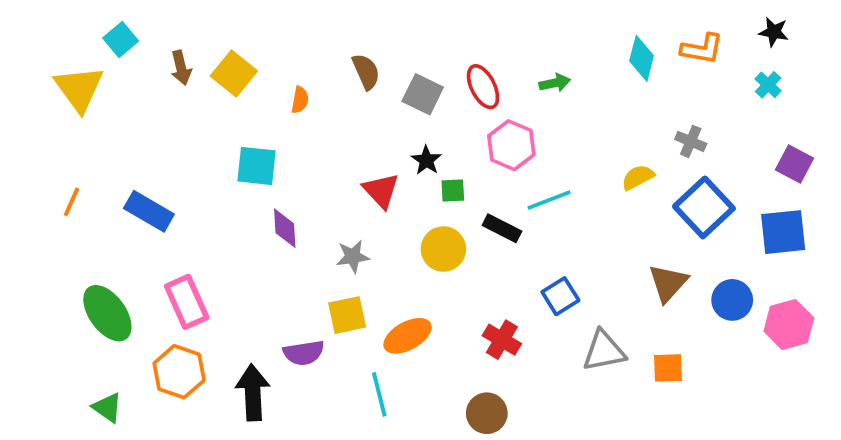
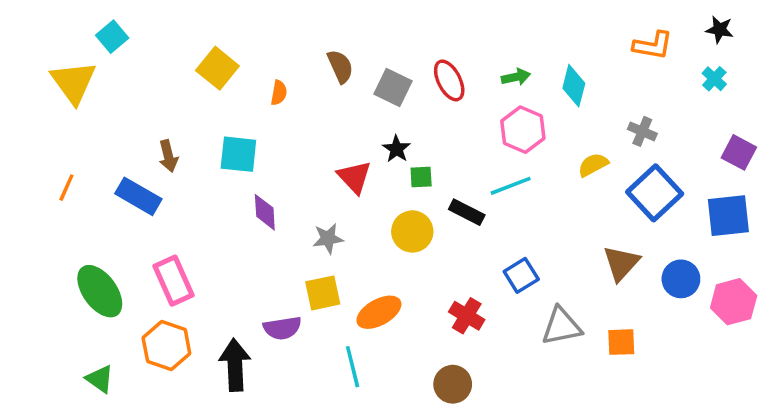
cyan diamond: (642, 58) -> (574, 86), moved
brown arrow: (181, 68) -> (168, 156), moved
pink hexagon: (511, 145) -> (523, 130), moved

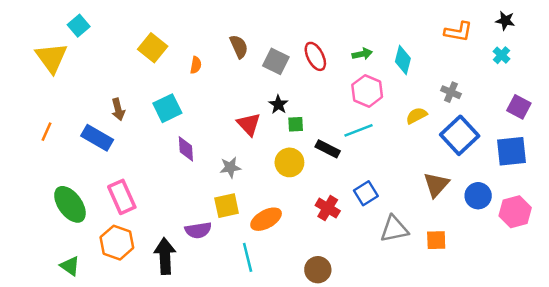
cyan square: (238, 154) -> (167, 108), turned -32
red cross: (467, 316) -> (328, 208), moved

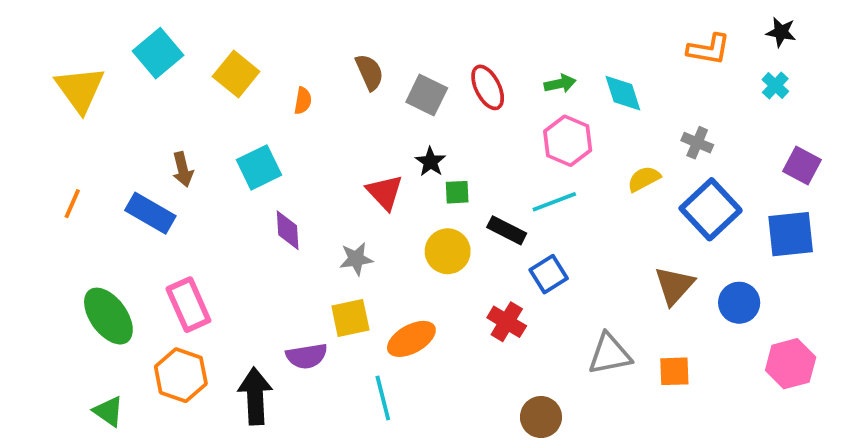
cyan square: (79, 26) -> (158, 53), moved, size x1.4
cyan diamond: (403, 60) -> (623, 93), turned -32
blue square: (366, 193) -> (549, 274), moved
pink hexagon: (515, 212) -> (791, 364), moved
brown circle: (318, 270) -> (541, 417), moved

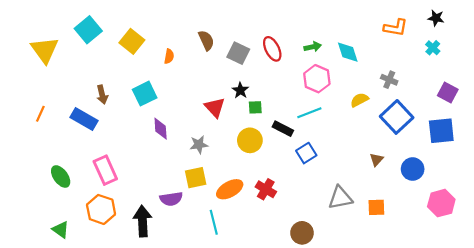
brown triangle: (674, 286) -> (376, 159), size x0.6
green ellipse: (108, 316) -> (61, 176), size x0.7
red cross: (507, 322) -> (266, 189), moved

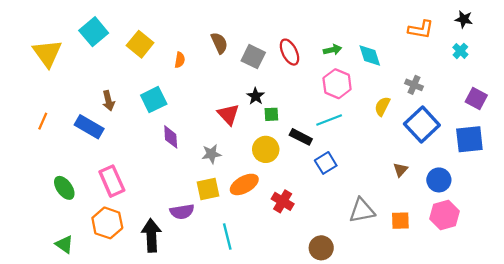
yellow semicircle: (359, 100) -> (382, 106), turned -36
orange ellipse: (230, 189) -> (244, 184), moved
pink hexagon: (441, 203) -> (445, 215), moved

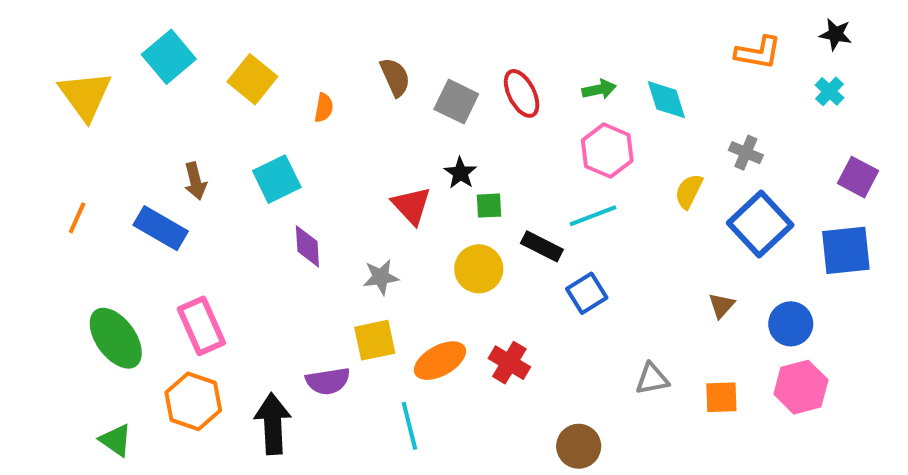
orange ellipse: (244, 184) -> (440, 361), moved
green ellipse: (64, 188) -> (116, 338), size x1.4
gray triangle: (362, 210) -> (652, 379), size x0.7

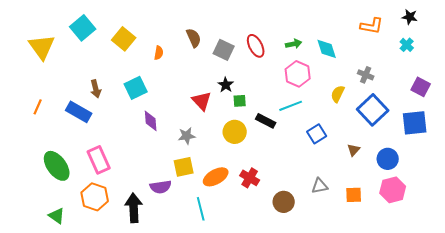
blue square: (587, 293) -> (317, 134), moved
brown circle: (579, 446) -> (284, 202), moved

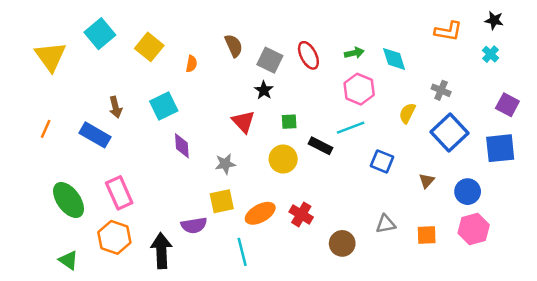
black star: (226, 85) -> (264, 90), moved
blue square: (317, 134) -> (382, 161), turned -36

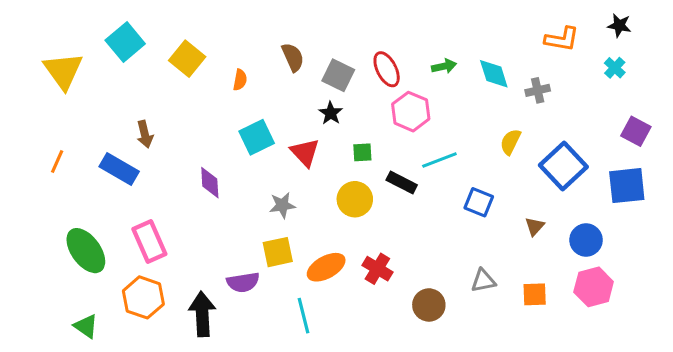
pink hexagon: (359, 89) -> (411, 112), moved
gray cross: (441, 90) -> (538, 90), moved, turned -36
cyan square: (164, 106) -> (257, 137), moved
purple diamond: (182, 146) -> (210, 183), moved

